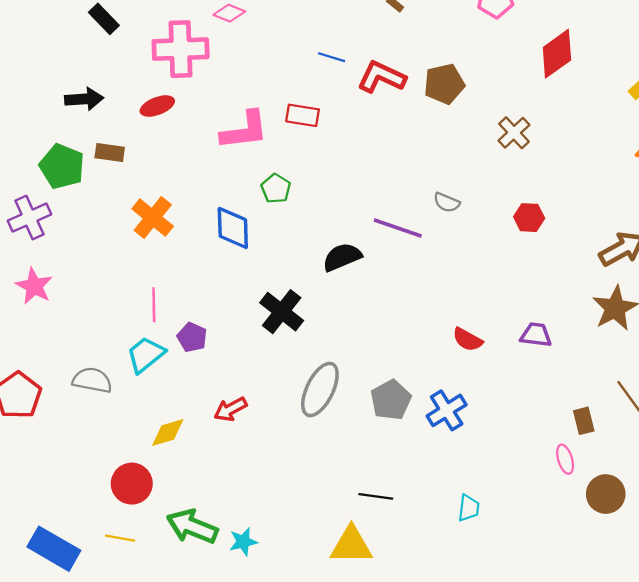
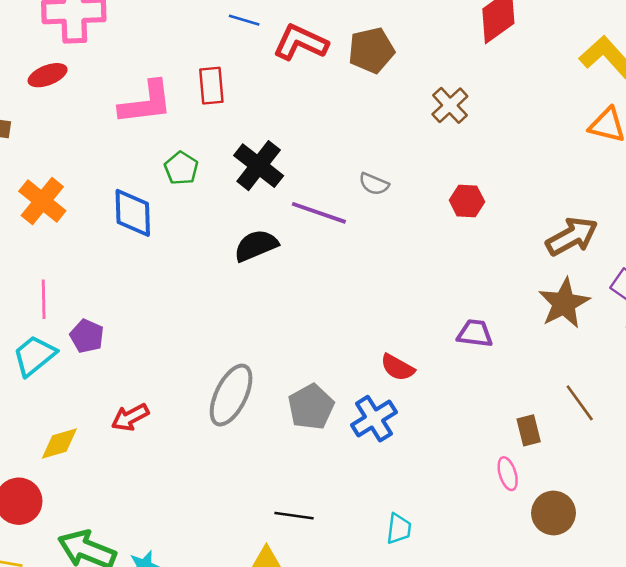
red rectangle: (303, 115) -> (211, 86), turned 76
black cross: (282, 312) -> (259, 166), moved
red semicircle: (467, 340) -> (398, 367), moved

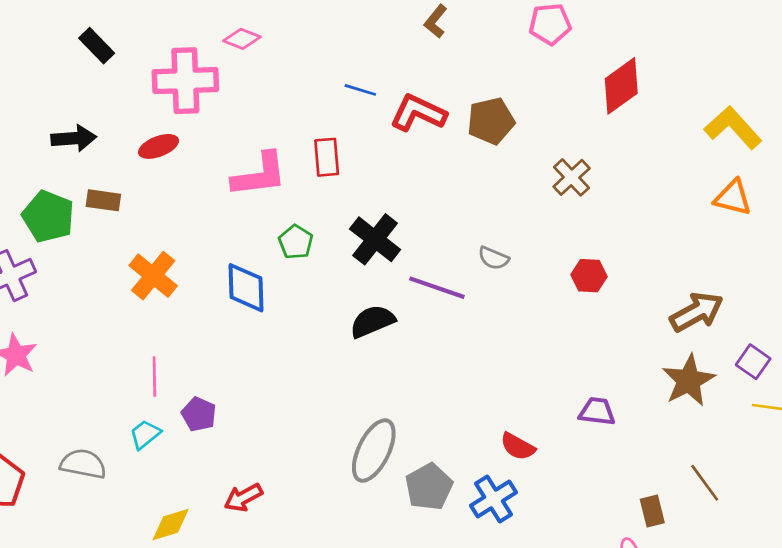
cyan trapezoid: (34, 356) -> (145, 434), size x0.7
gray ellipse: (231, 395) -> (374, 451), moved

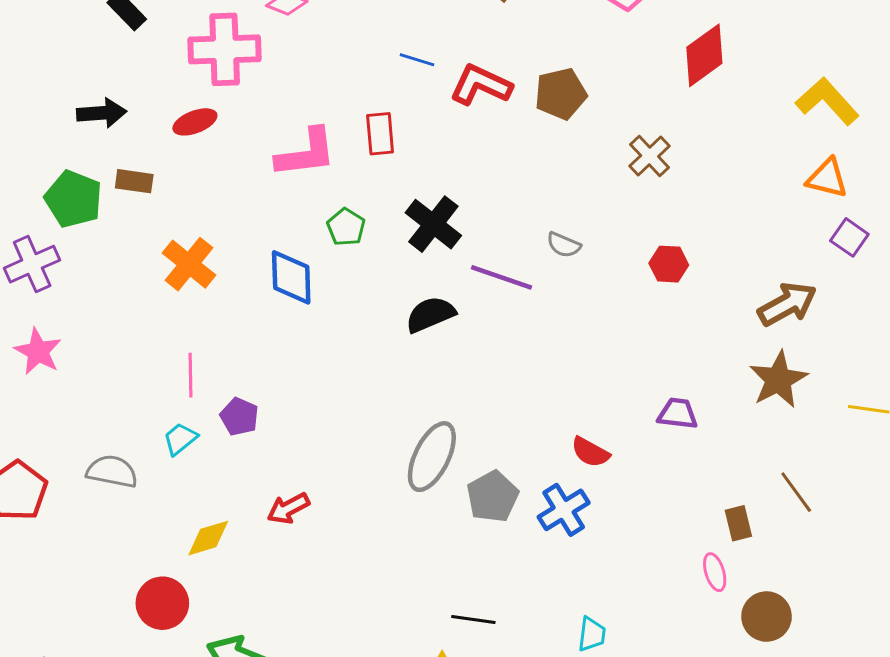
purple square: (753, 362) -> (849, 237), moved

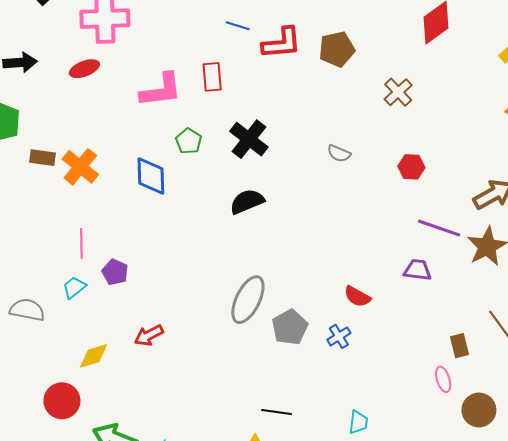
red L-shape: (481, 85) -> (282, 43), turned 150
brown rectangle: (134, 181) -> (43, 158), moved
purple line: (501, 277) -> (439, 228), moved
blue cross: (564, 510) -> (339, 336), size x0.7

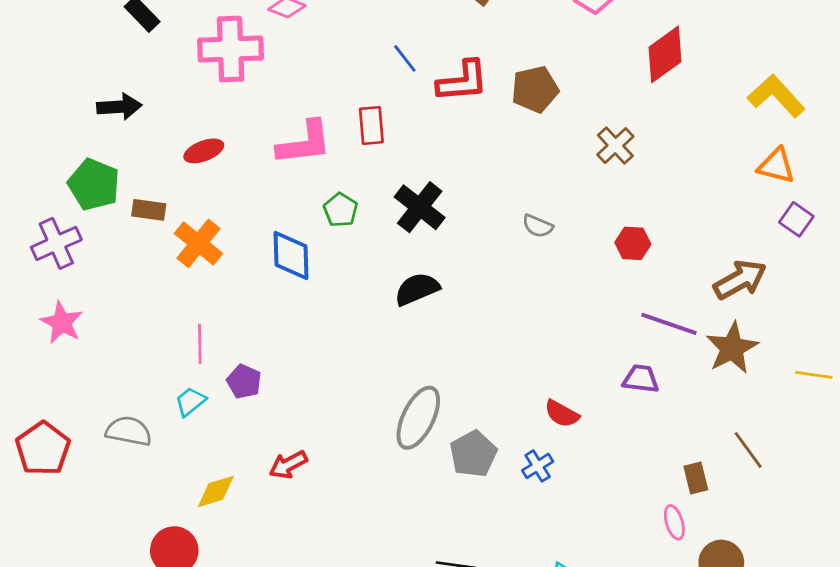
blue line: (238, 26) -> (405, 58), turned 35
red ellipse: (84, 69) -> (204, 151), moved
brown rectangle: (43, 158) -> (149, 210), moved

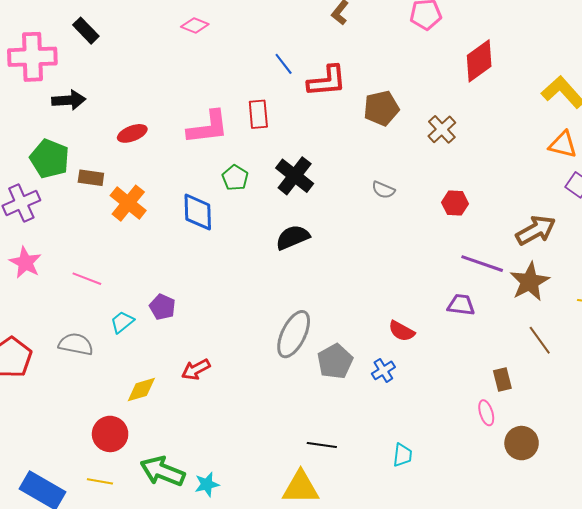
pink cross: (231, 49) -> (32, 57), moved
brown pentagon: (535, 89) -> (381, 108), moved
pink line: (200, 344) -> (87, 279), moved, turned -68
brown line: (748, 450) -> (540, 340), moved

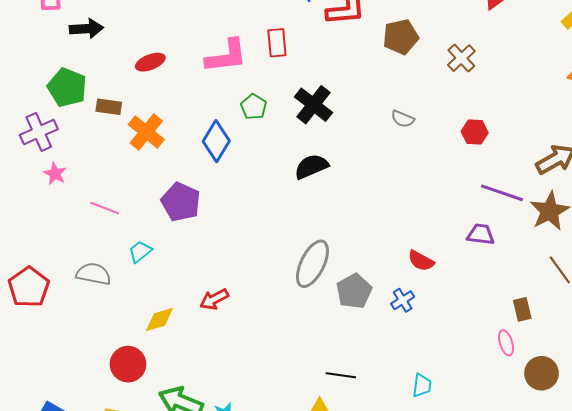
blue diamond: (198, 212) -> (216, 141), turned 33
pink star: (25, 263) -> (55, 174), moved, size x0.7
purple pentagon: (163, 307) -> (181, 202), moved, size x1.5

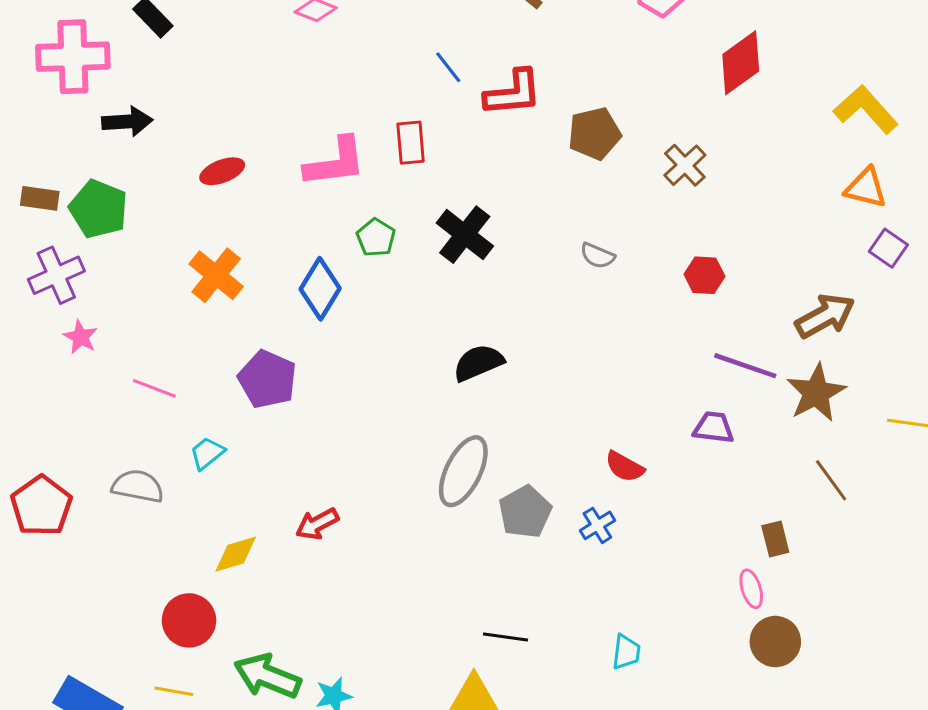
brown rectangle: (109, 107) -> (40, 198), moved
black semicircle: (311, 166) -> (478, 363), moved
brown circle: (541, 373) -> (775, 642), moved

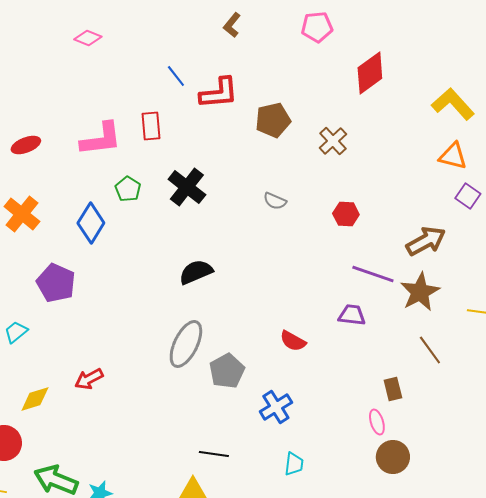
blue cross: (597, 525) -> (276, 407), moved, size x1.4

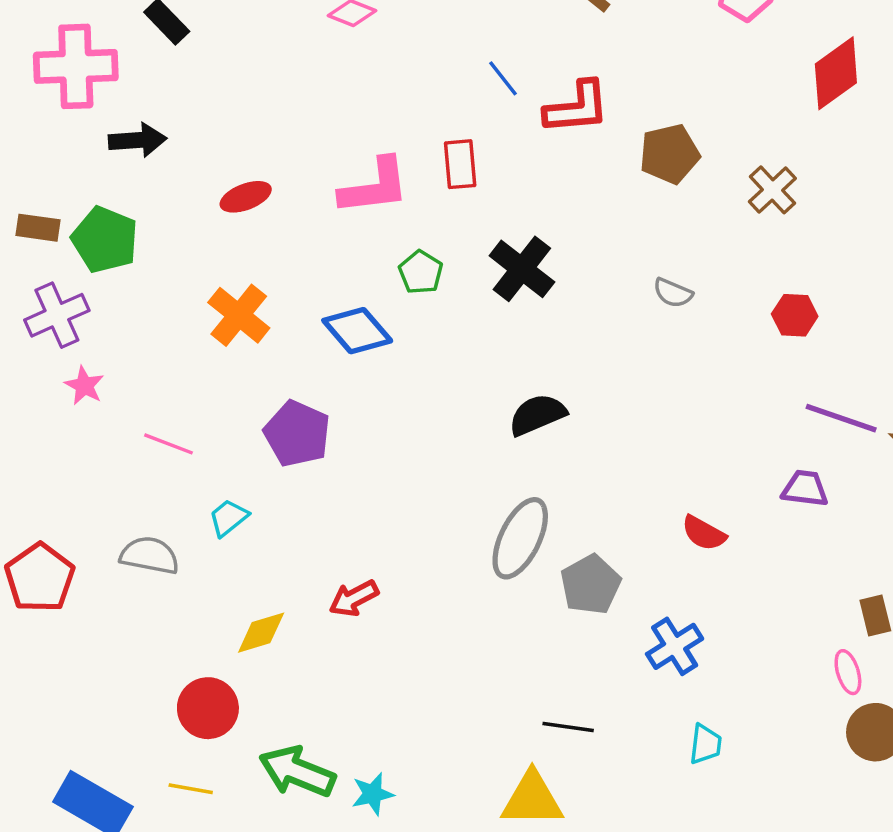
blue diamond: (91, 223) -> (357, 331), turned -72

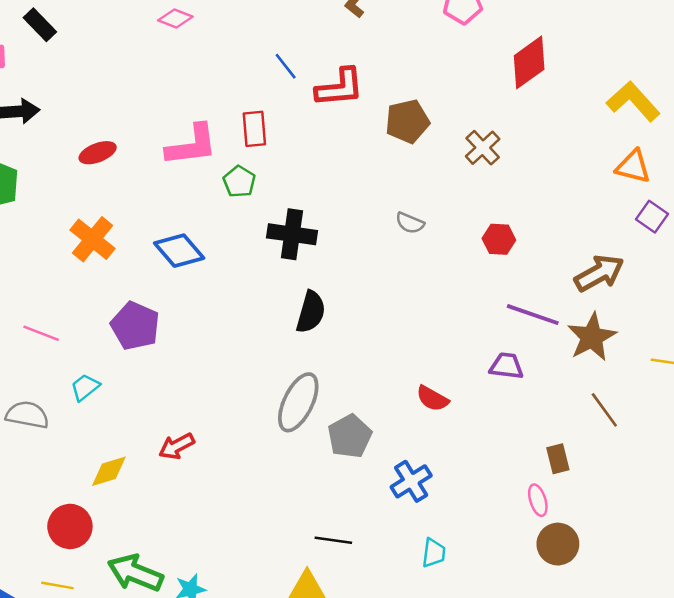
black cross: (522, 269) -> (292, 234), moved, turned -30
green pentagon: (421, 272) -> (239, 182), moved
black semicircle: (537, 415) -> (311, 312), turned 129

